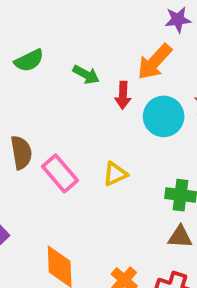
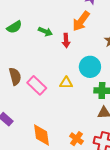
cyan circle: (164, 116) -> (90, 67), moved
yellow triangle: (115, 174) -> (66, 83), turned 32

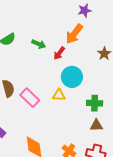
red arrow: (66, 41) -> (59, 53), turned 40
cyan circle: (90, 67) -> (72, 77), moved

